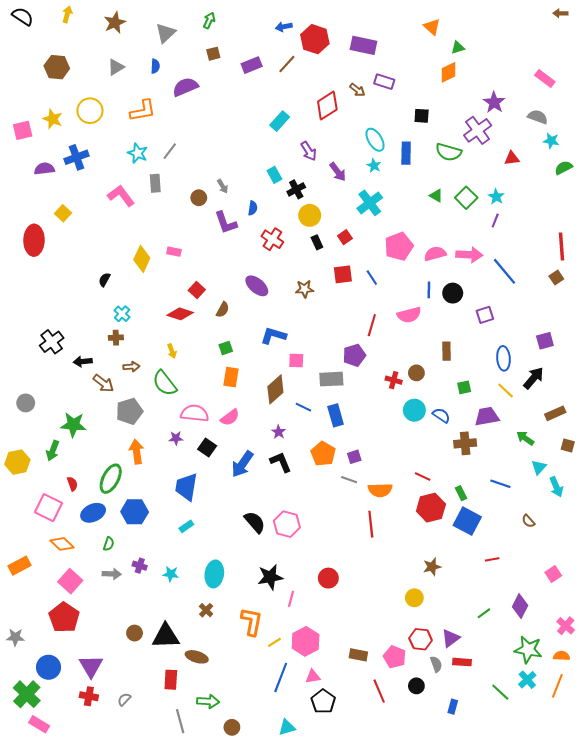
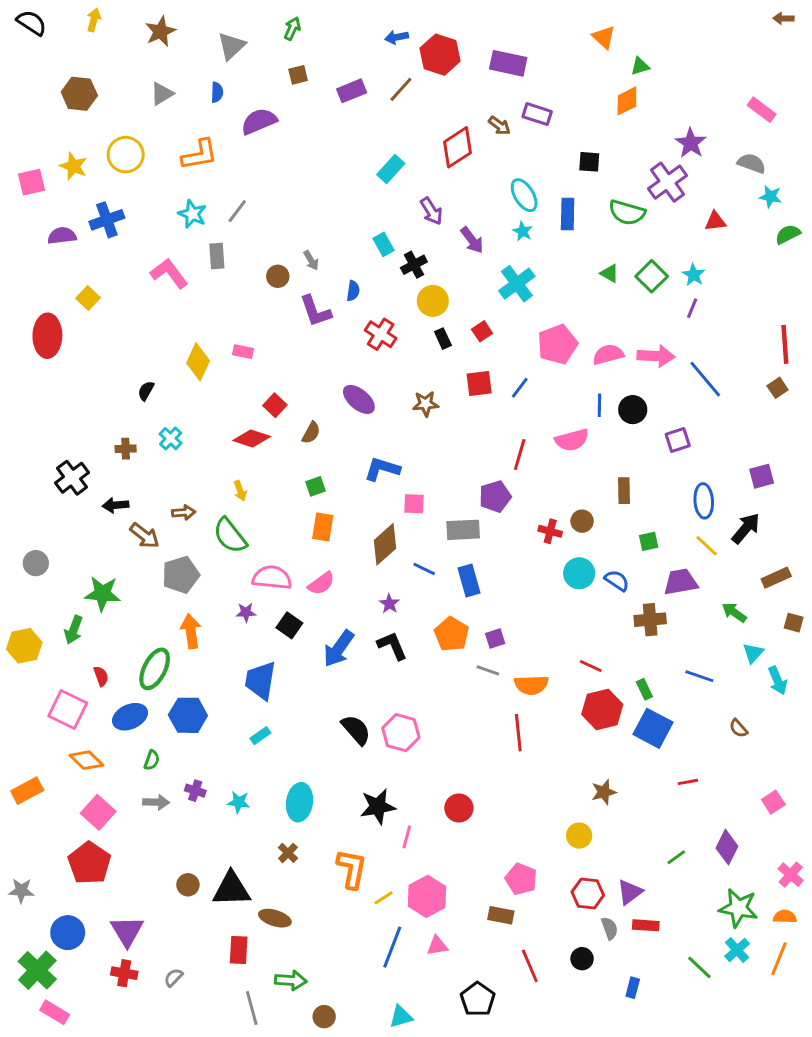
blue line: (372, 278) -> (520, 388), turned 70
brown cross: (116, 338) -> (126, 449), moved
pink pentagon: (395, 657) -> (521, 879), moved
black pentagon: (323, 701) -> (478, 999), moved

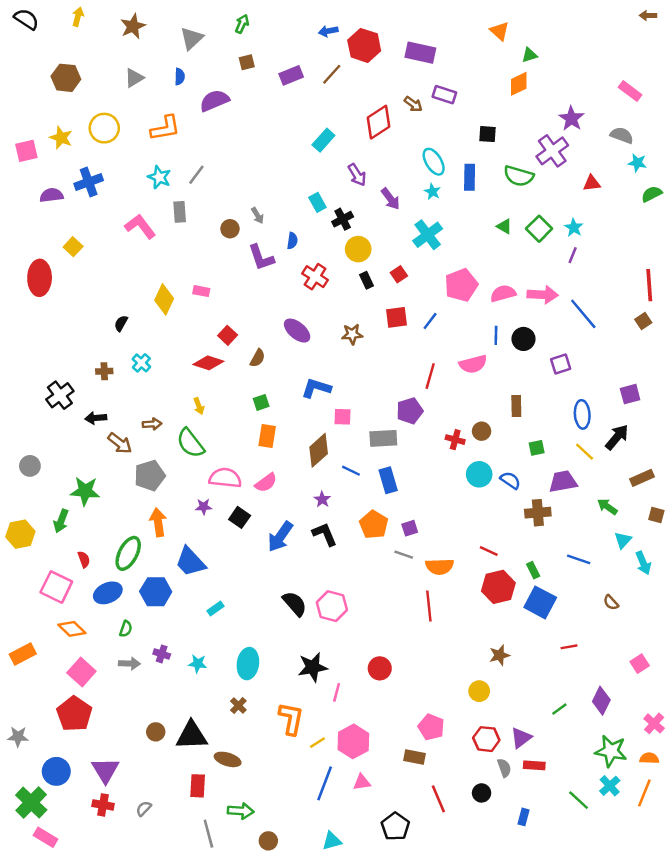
blue trapezoid: (260, 681) -> (190, 562), moved, turned -52

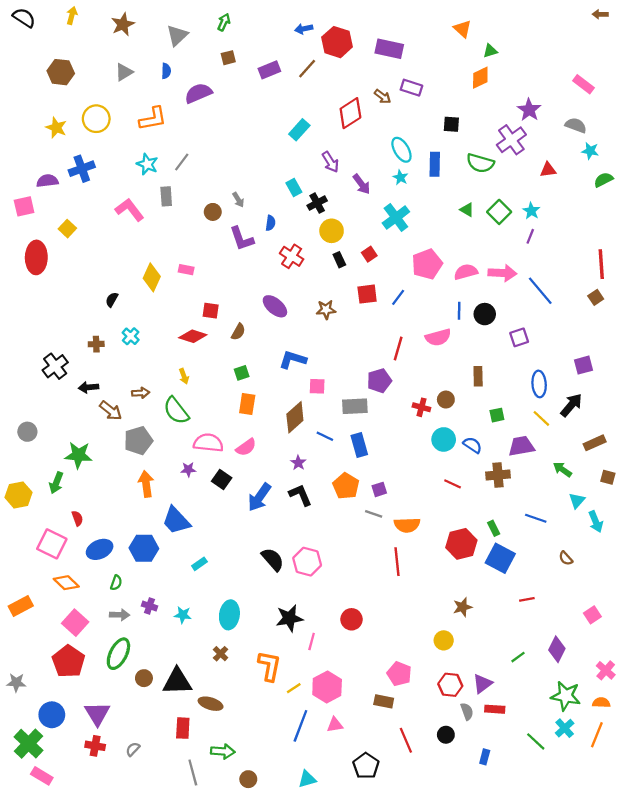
pink square: (26, 151) -> (24, 206), moved
red square: (228, 335) -> (211, 311), turned -35
red line: (489, 551) -> (453, 484), moved
green ellipse: (128, 553) -> (118, 654), moved

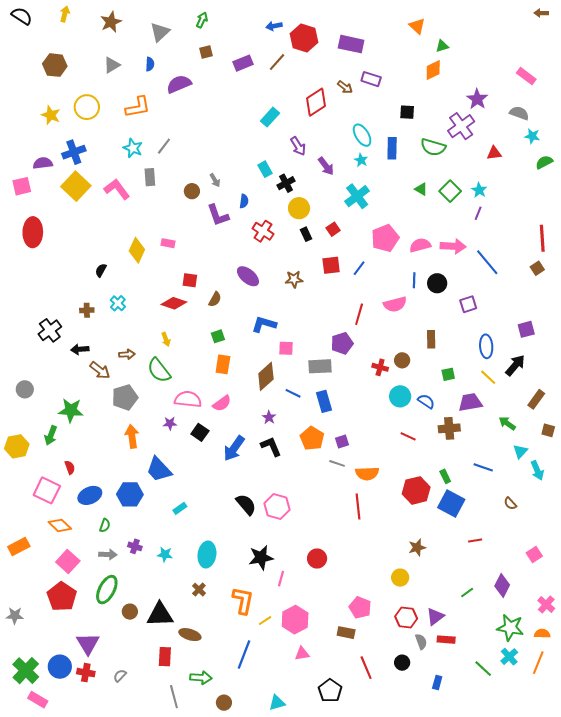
yellow square: (67, 229) -> (76, 186), moved, size x1.8
brown rectangle: (595, 443) -> (536, 399), turned -30
blue circle: (52, 715) -> (60, 667), moved
blue line: (300, 726) -> (244, 655), moved

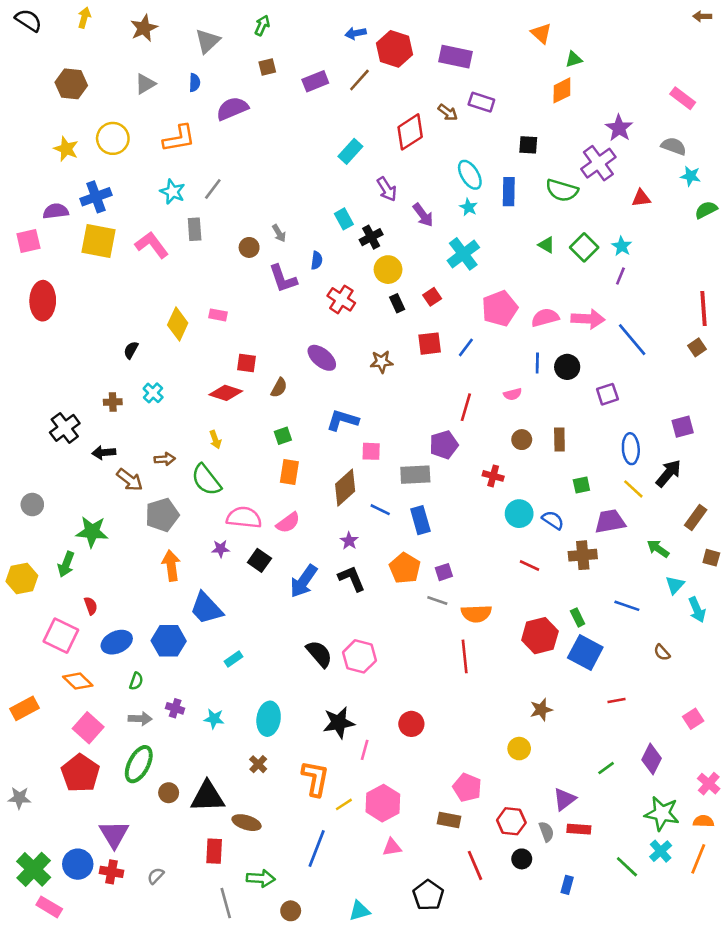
yellow square: (76, 186) -> (99, 241), turned -32
pink semicircle: (395, 304) -> (513, 394), size x0.6
brown circle: (402, 360) -> (522, 440), moved
red hexagon: (406, 618) -> (511, 821), moved

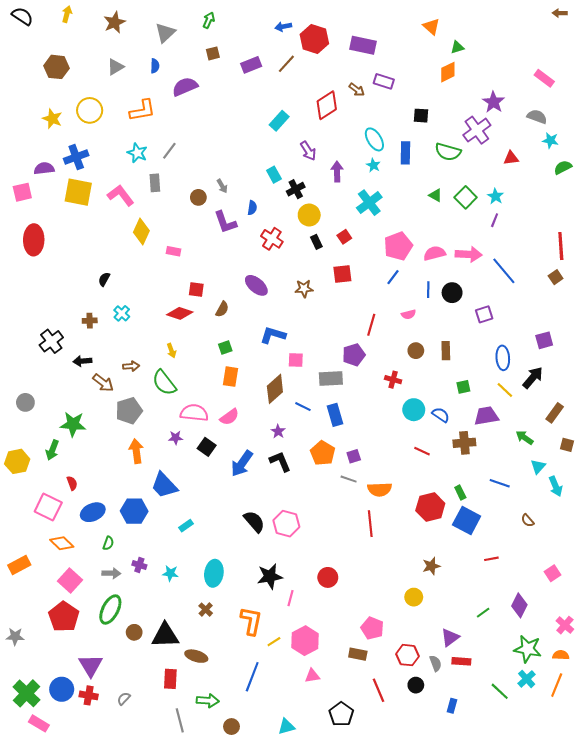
purple arrow: (423, 215) -> (337, 171), turned -144
yellow diamond: (178, 324) -> (141, 232), moved
blue line: (466, 347) -> (393, 277), moved

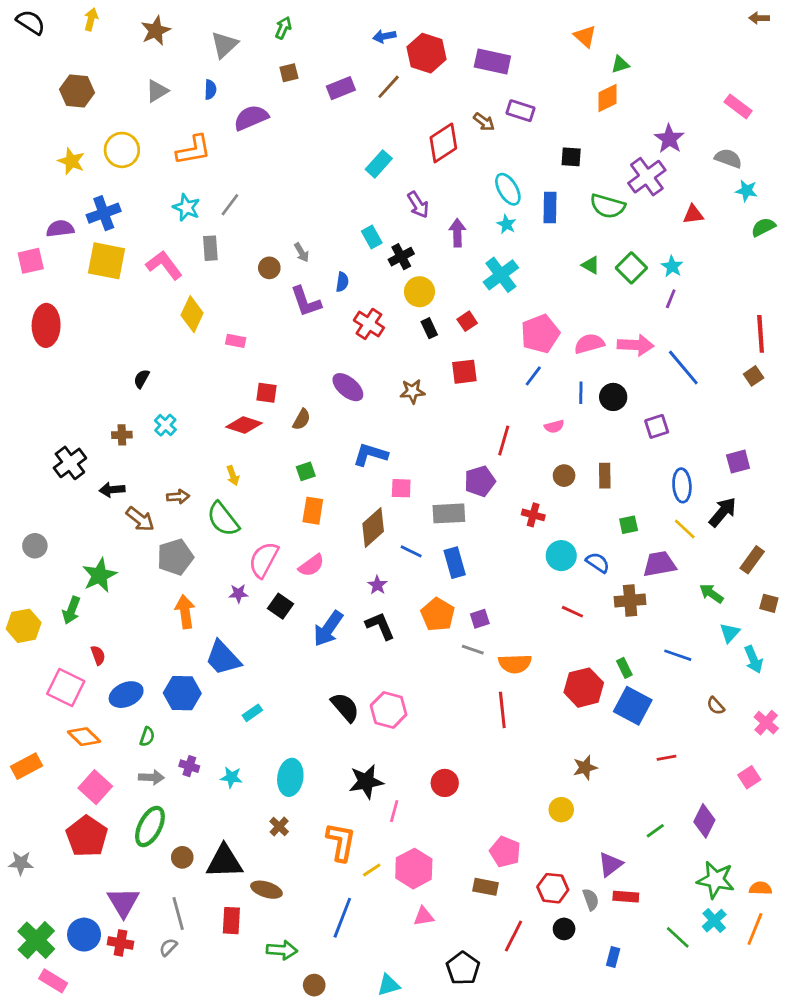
pink semicircle: (194, 413) -> (264, 560), turned -68
green star: (73, 424) -> (99, 575), turned -30
pink cross: (565, 625) -> (766, 723), moved
red line: (379, 690) -> (514, 936), turned 50
gray line: (180, 720) -> (178, 914), moved

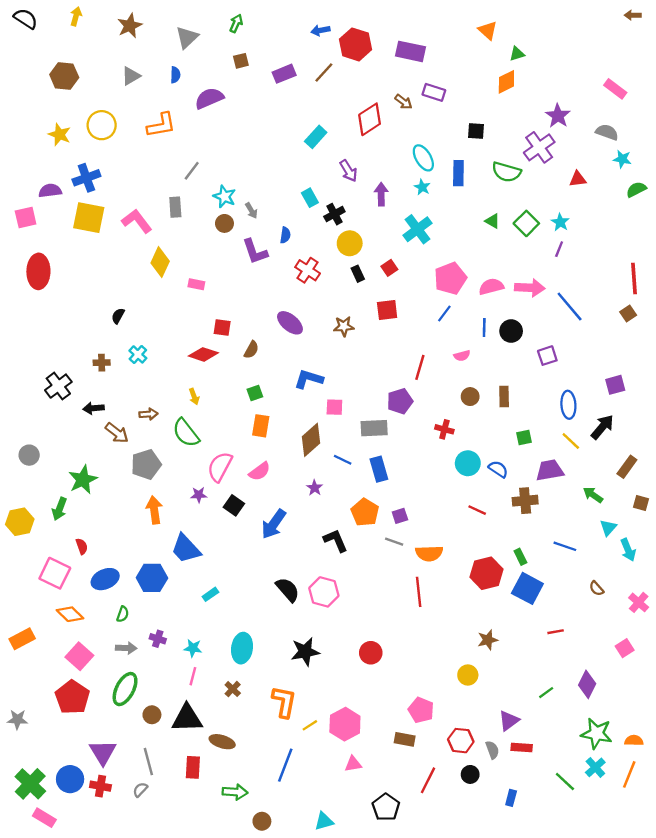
cyan star: (186, 207) -> (224, 197), moved
black L-shape: (380, 626) -> (336, 540), moved
pink line: (394, 811) -> (193, 676), moved

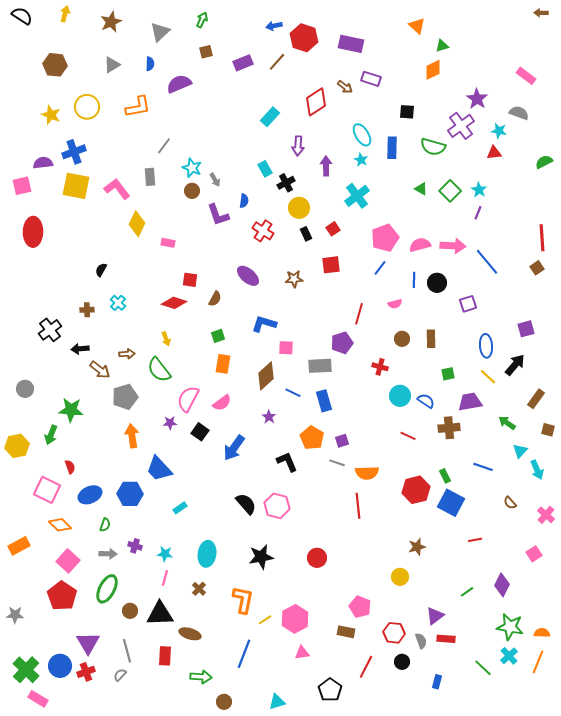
cyan star: (622, 159) -> (499, 131), moved
purple arrow: (348, 171) -> (298, 146), turned 36
green star: (83, 480) -> (71, 410), turned 30
red cross: (100, 786) -> (86, 672), turned -30

